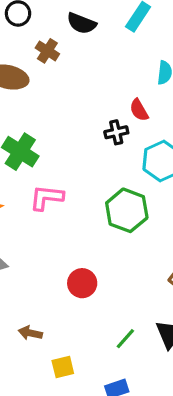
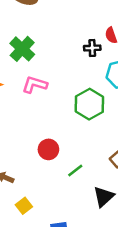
green line: (125, 339) -> (75, 171), moved
yellow square: (63, 367) -> (24, 206), turned -35

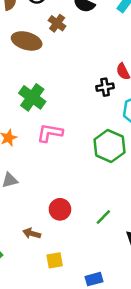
red circle: (48, 149) -> (60, 209), moved
yellow square: (24, 206) -> (55, 260), turned 35

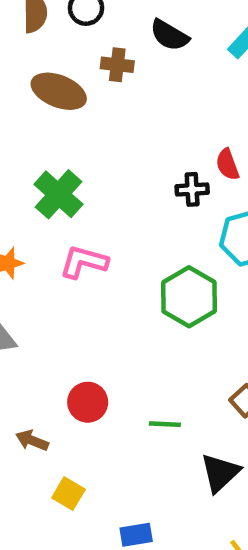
brown cross: (57, 23) -> (117, 65), turned -35
green line: (103, 217) -> (165, 424), turned 42
yellow square: (55, 260) -> (68, 494), turned 35

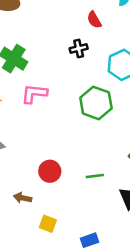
red semicircle: (227, 164) -> (94, 20), moved
black cross: (192, 189) -> (79, 49), moved

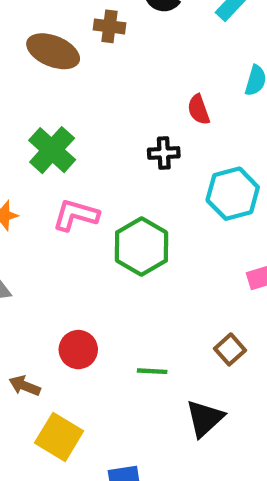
green hexagon: (96, 103) -> (141, 247), moved
yellow square: (48, 224) -> (59, 437), size x1.5

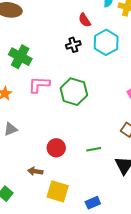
cyan hexagon: (233, 194) -> (106, 42), moved

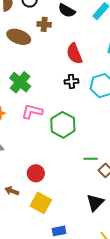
red semicircle: (85, 20) -> (74, 54), moved, size x1.5
green line: (94, 149) -> (91, 159), moved
yellow square: (58, 191) -> (41, 203), moved

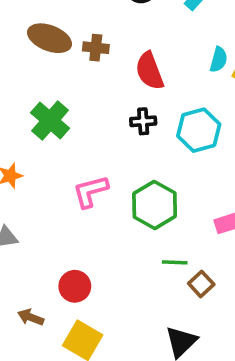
brown cross: (44, 24) -> (96, 48), moved
pink L-shape: (32, 112) -> (90, 191), moved, turned -30
green hexagon: (63, 125) -> (155, 205), moved

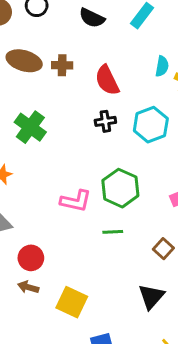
pink L-shape: (90, 191) -> (76, 201), moved, turned -148
green line: (175, 262) -> (113, 232), moved
red circle: (75, 286) -> (31, 258), moved

